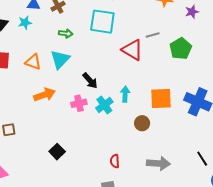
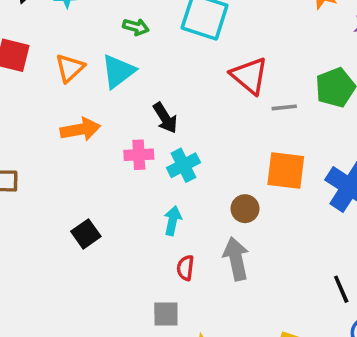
gray line: (153, 35) -> (284, 107), moved
orange triangle: (33, 62) -> (70, 68), turned 48
cyan arrow: (125, 94) -> (173, 221), moved
gray arrow: (158, 163) -> (236, 259), moved, turned -115

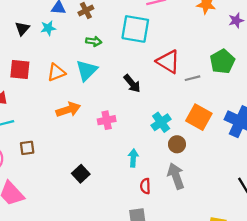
orange triangle: (70, 68) -> (56, 72), turned 30
black arrow: (165, 118) -> (132, 84), moved
cyan cross: (183, 165) -> (161, 122), moved
orange square: (286, 170) -> (199, 117), turned 30

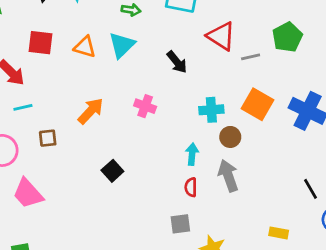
orange triangle: (56, 72) -> (85, 47), turned 36
orange arrow: (68, 110) -> (91, 111), moved, turned -30
pink cross: (107, 120) -> (145, 106), turned 30
cyan cross: (161, 122) -> (211, 110), turned 30
cyan arrow: (133, 158) -> (192, 154), moved

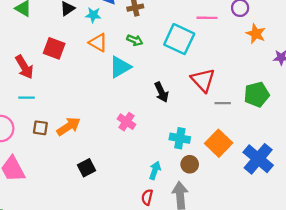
orange triangle: (85, 47) -> (98, 43), moved
orange arrow: (91, 111) -> (69, 126), moved

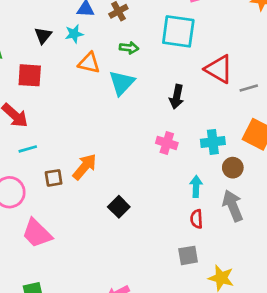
red square: (54, 48) -> (30, 75), moved
black arrow: (161, 92) -> (177, 97), turned 54
pink cross: (126, 122) -> (167, 143), moved

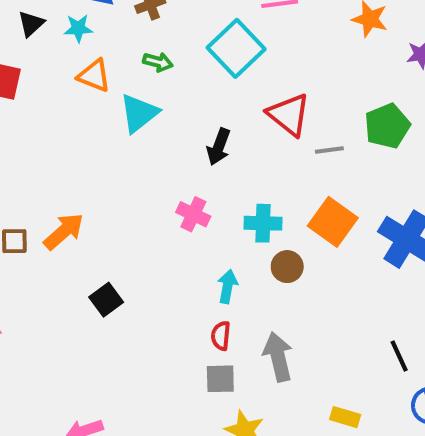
cyan square: (178, 31) -> (236, 48), turned 30
gray arrow: (233, 206) -> (278, 357), moved
gray square: (188, 255) -> (220, 379), moved

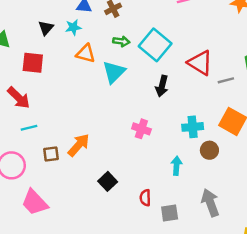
cyan square: (236, 48) -> (155, 45), moved
pink cross: (193, 214) -> (141, 129), moved
red semicircle: (221, 336) -> (145, 198), moved
gray square: (220, 379) -> (170, 213), moved

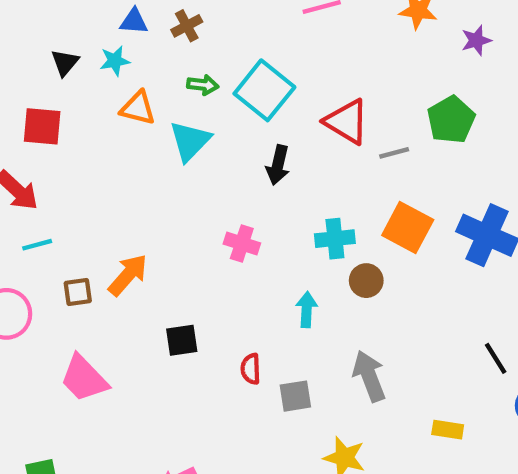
black square: (108, 181) -> (182, 340), turned 36
pink trapezoid: (35, 202) -> (84, 378), moved

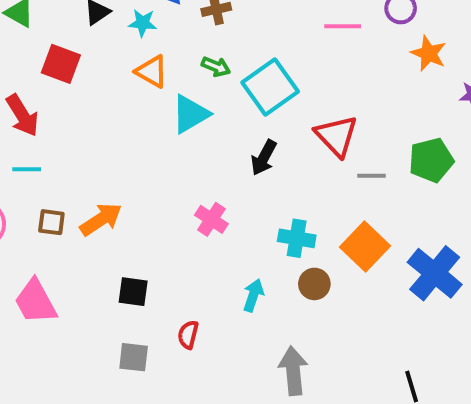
gray square: (295, 396) -> (134, 357), moved

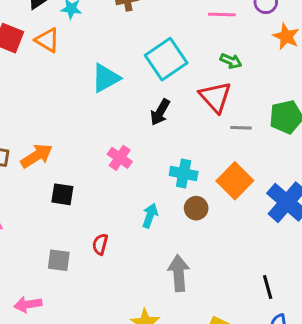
green arrow: (216, 67) -> (231, 61), moved
orange triangle: (152, 71) -> (47, 40), moved
black square: (133, 292) -> (62, 194), moved

